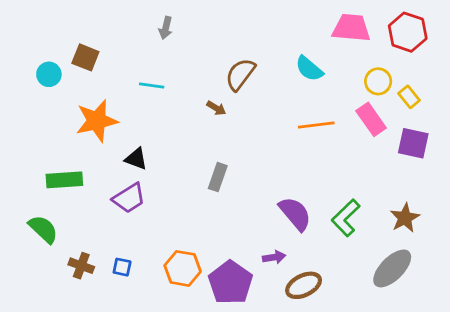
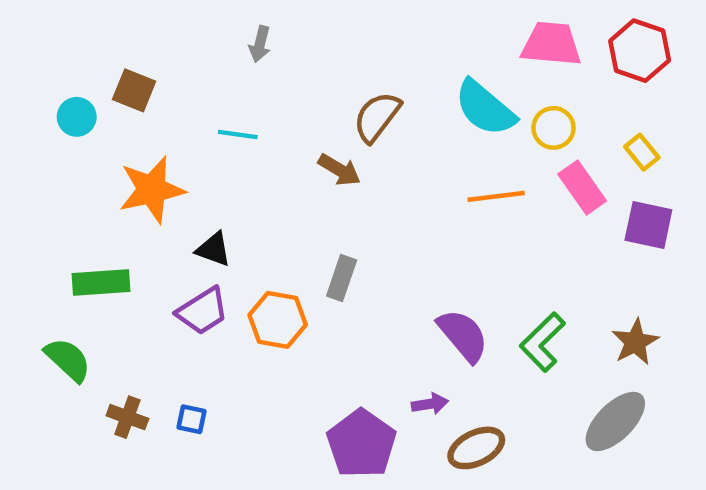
cyan semicircle: (309, 69) -> (485, 108), size x1.4
yellow circle: (378, 81) -> (554, 128), moved
brown arrow: (216, 108) -> (339, 170), size x1.4
orange hexagon: (183, 268) -> (278, 320), moved

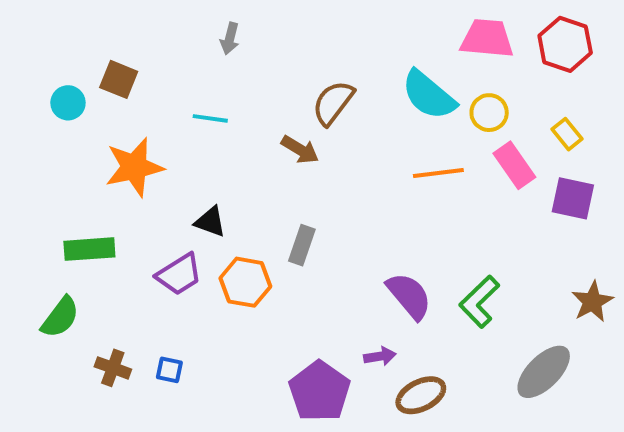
black triangle: (214, 249) -> (210, 222), moved
brown star: (635, 342) -> (592, 302), moved
green semicircle: (68, 360) -> (60, 317), turned 84

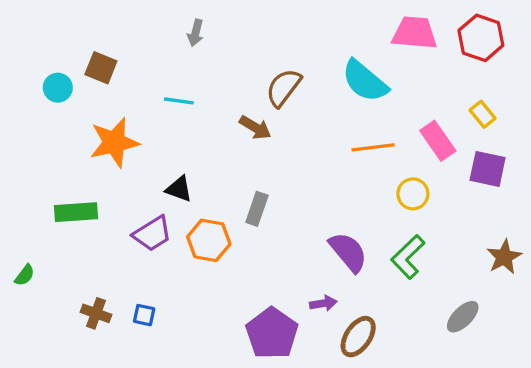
yellow circle: (489, 113) -> (413, 194), moved
green semicircle: (60, 317) -> (25, 275), moved, size x0.6
gray ellipse: (544, 372) -> (463, 317), size x0.7
brown ellipse: (421, 395) -> (358, 337), turned -30

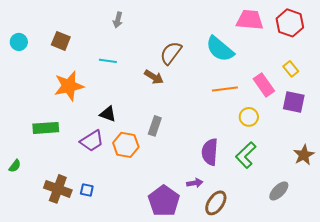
cyan circle: (58, 88) -> (19, 42), moved
purple semicircle: (348, 252) -> (210, 152), turned -136
brown cross: (96, 313) -> (58, 189), size x1.5

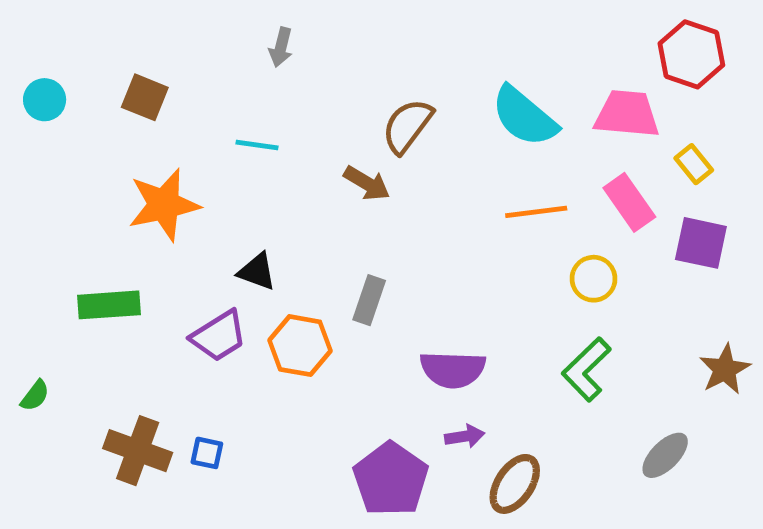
pink trapezoid: (250, 20) -> (627, 114), moved
purple semicircle: (210, 152) -> (453, 369), moved, turned -92

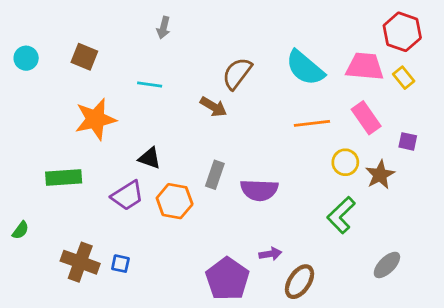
yellow rectangle: (694, 164) -> (404, 78), moved
purple square: (701, 243) -> (408, 141), size x0.6
purple semicircle: (453, 369) -> (259, 190), moved
brown star: (725, 369) -> (380, 175), moved

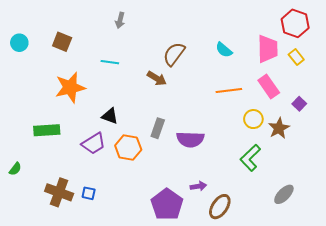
pink trapezoid: (365, 66) -> (268, 49), turned 84
cyan semicircle: (305, 68) -> (224, 50), size x0.6
purple square: (408, 141) -> (299, 104), turned 32

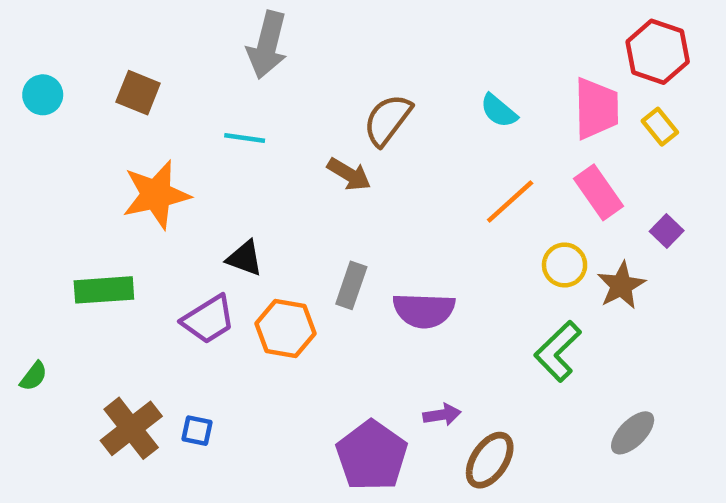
gray arrow: (120, 20) -> (267, 45), size x1.8
orange line: (229, 91) -> (510, 201), turned -35
brown cross: (59, 192) -> (131, 428), turned 32

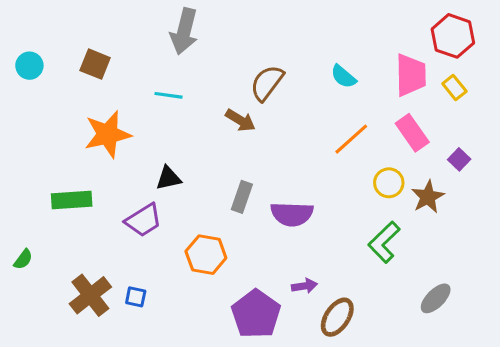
black triangle: (245, 258) -> (168, 178), turned -32
orange hexagon: (285, 329) -> (206, 255), moved

